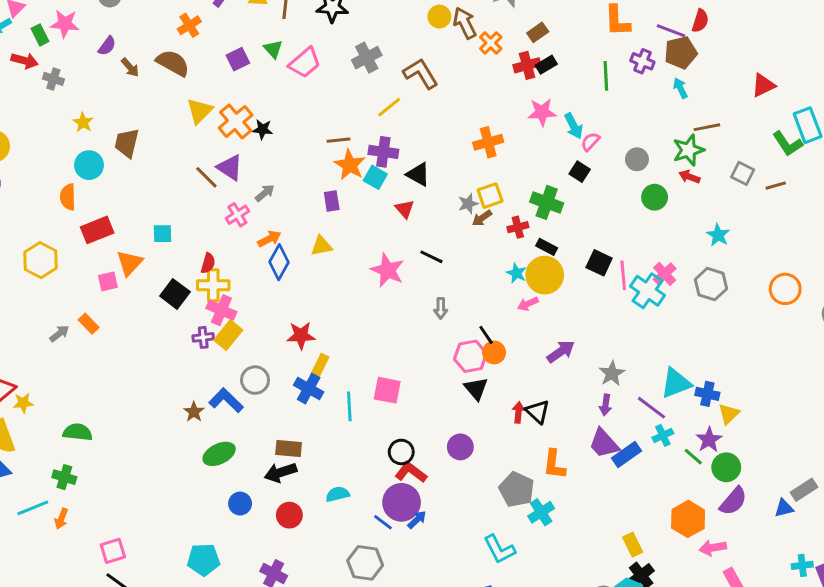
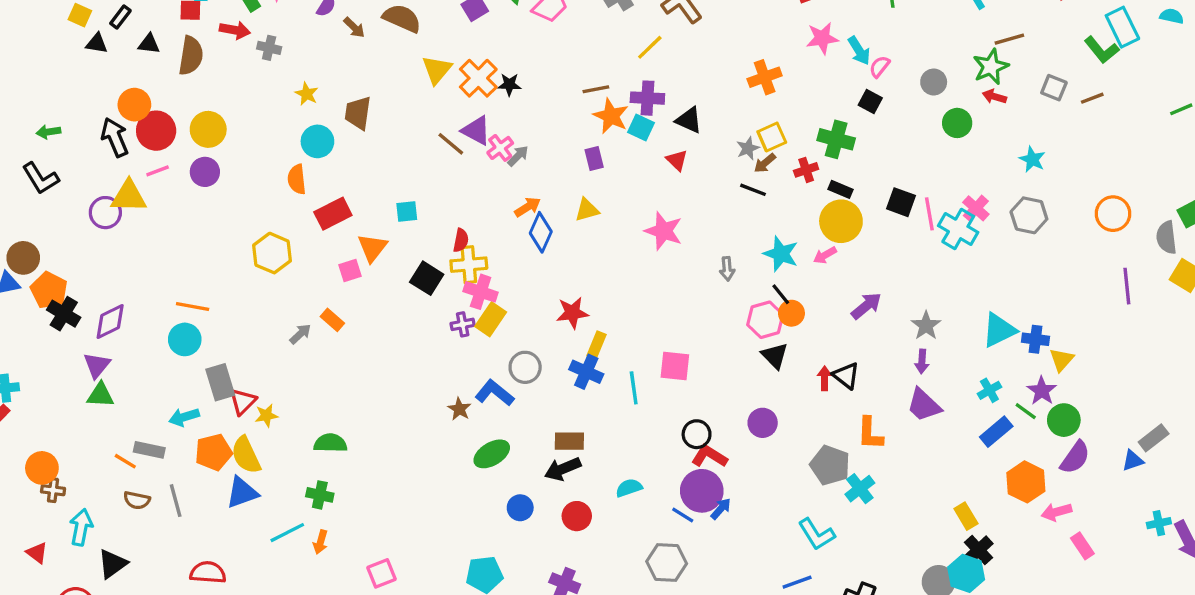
pink cross: (237, 215) -> (500, 148), moved
black line: (431, 257) -> (753, 190), moved
cyan star: (516, 273) -> (781, 254), moved, size x1.5
purple line: (652, 408) -> (1127, 286), moved, turned 52
blue rectangle: (627, 454) -> (996, 432), moved

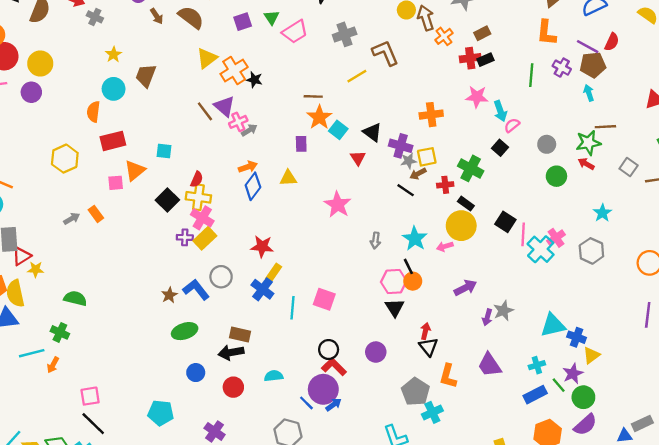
purple cross: (647, 98) -> (401, 146), moved
purple arrow: (922, 361) -> (487, 317), moved
black triangle: (846, 376) -> (429, 347), moved

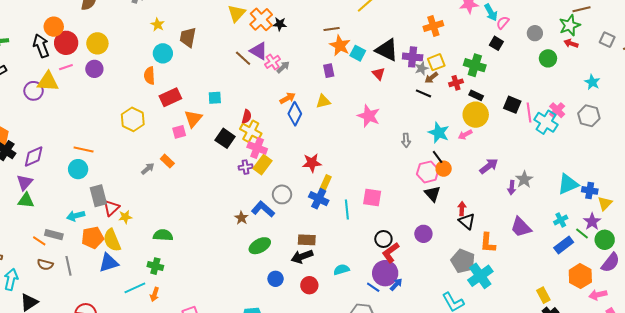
black triangle: (372, 132) -> (387, 50), size x1.4
yellow cross: (198, 197) -> (251, 131), turned 30
red L-shape: (334, 367) -> (391, 253), turned -70
cyan cross: (432, 412) -> (480, 276), size x1.4

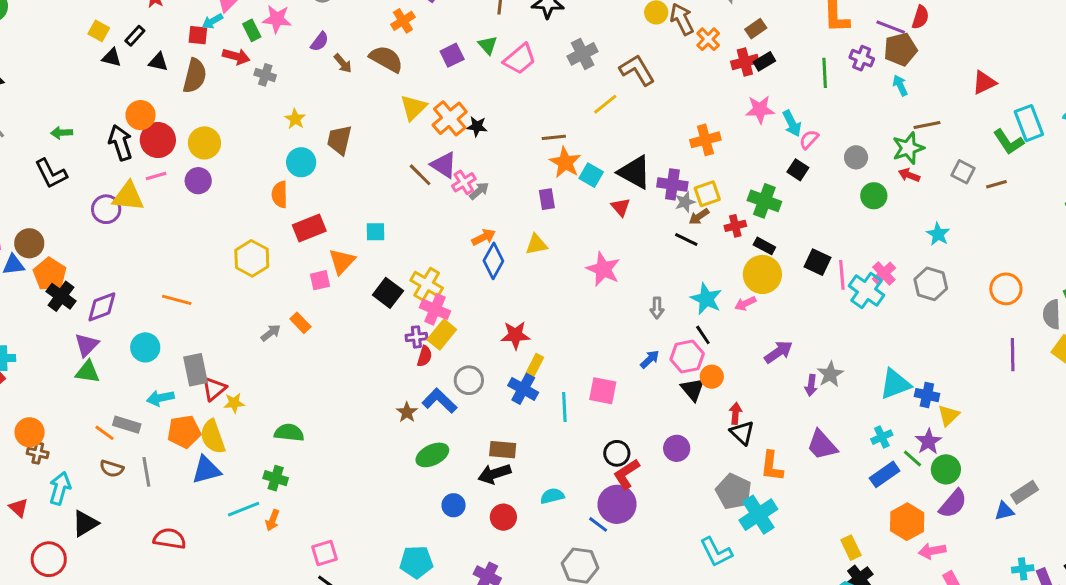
red semicircle: (247, 116) -> (425, 356), moved
cyan circle: (78, 169) -> (145, 347), moved
orange circle: (444, 169) -> (712, 377), moved
blue arrow: (396, 284) -> (650, 359), moved

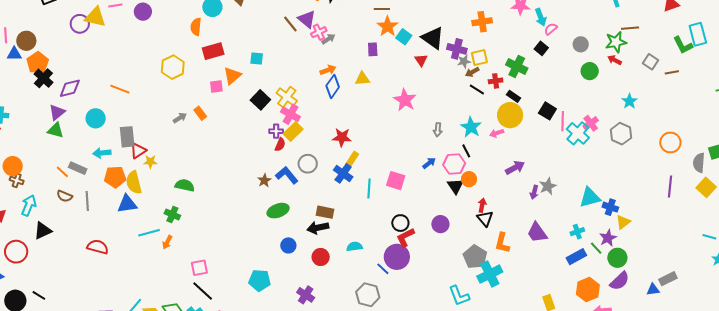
black line: (686, 239) -> (477, 89), moved

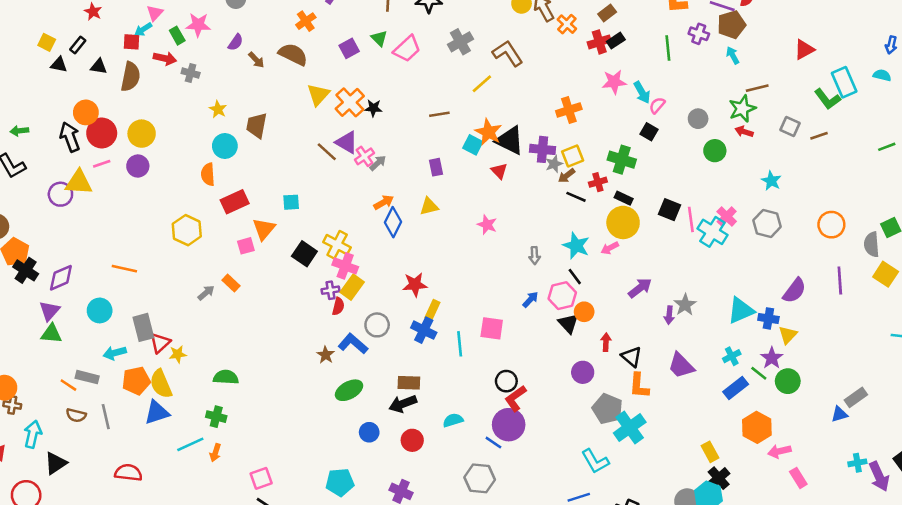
orange star: (387, 26) -> (488, 132), moved
pink star: (405, 100) -> (487, 225), size x0.7
black triangle: (485, 218) -> (632, 357), moved
purple circle: (440, 224) -> (583, 372), moved
purple semicircle: (620, 281) -> (794, 291), moved

